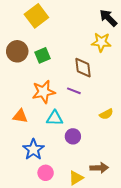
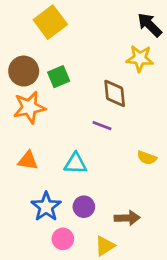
orange star: (44, 92) -> (29, 107), moved
yellow semicircle: (106, 114) -> (147, 158), turned 48
purple circle: (73, 136) -> (84, 207), moved
brown arrow: (99, 168) -> (127, 218), moved

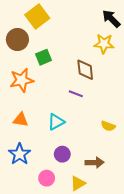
brown circle: (24, 71) -> (17, 40), moved
yellow semicircle: (147, 158) -> (108, 126), moved
cyan triangle: (75, 163) -> (56, 122), turned -30
blue star: (46, 207) -> (20, 154), moved

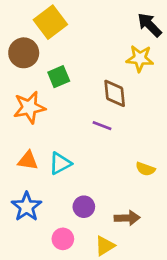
cyan triangle: (56, 122) -> (60, 163), moved

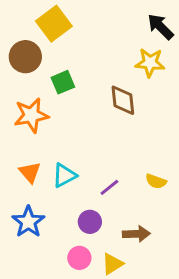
purple line: (102, 126) -> (109, 187), moved, turned -60
orange triangle: (28, 161) -> (30, 172), turned 40
pink circle: (63, 239) -> (79, 258), moved

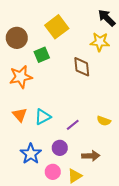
yellow square: (54, 24) -> (57, 27), moved
blue star: (28, 222) -> (31, 154), moved

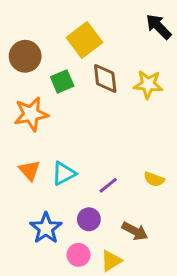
yellow star: (100, 42) -> (148, 84), moved
brown diamond: (82, 67) -> (105, 78), moved
brown arrow: (91, 156) -> (135, 231), turned 30

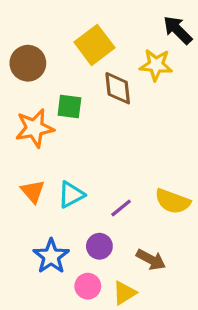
green square: (62, 81) -> (69, 106), moved, turned 30
yellow star: (148, 84) -> (156, 65), moved
yellow semicircle: (154, 179) -> (173, 201), size x1.5

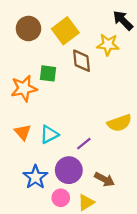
brown circle: (28, 63) -> (28, 29), moved
yellow semicircle: (173, 201) -> (119, 123), moved, turned -40
purple circle: (99, 246) -> (69, 170), size x1.5

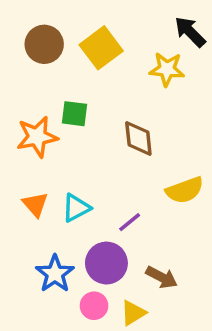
brown diamond: (81, 61) -> (138, 139), moved

